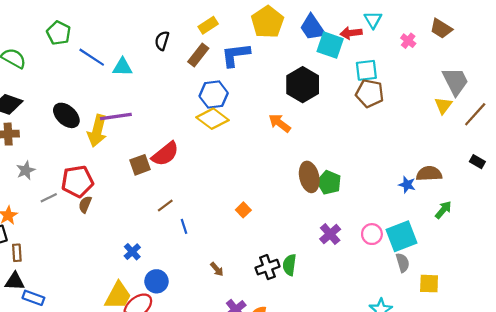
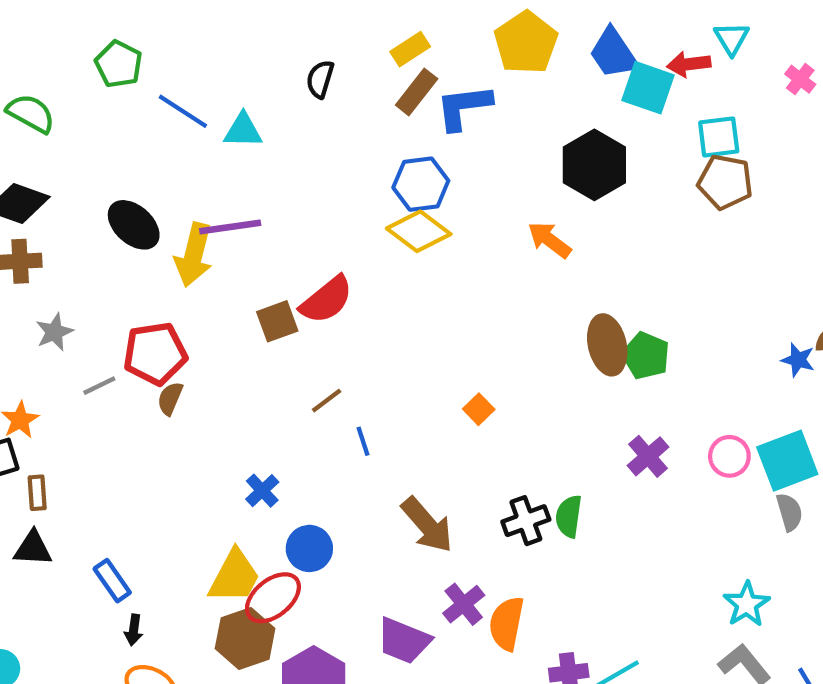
brown rectangle: (198, 55) -> (417, 92), moved
brown arrow: (217, 269) -> (427, 525), size x2.0
blue rectangle: (33, 298) -> (112, 581), moved, turned 35

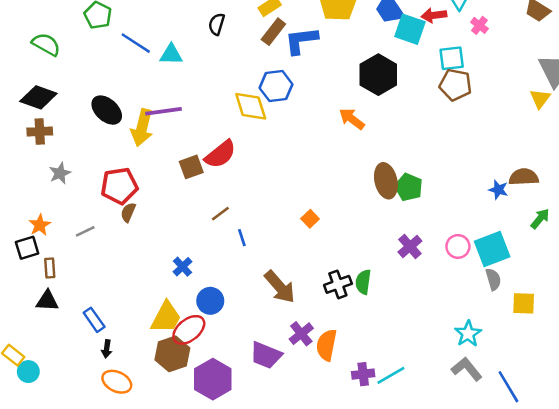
pink cross: (800, 79) -> (479, 25), moved
yellow diamond: (419, 231) -> (251, 106), moved, turned 36
gray line: (99, 386) -> (85, 231), moved

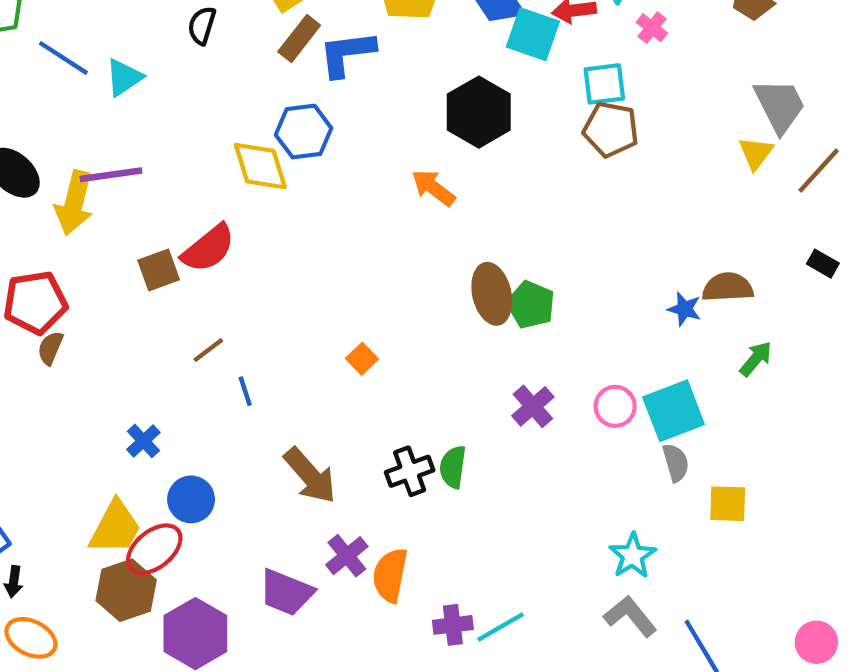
cyan triangle: (171, 54) -> (124, 77), turned -35

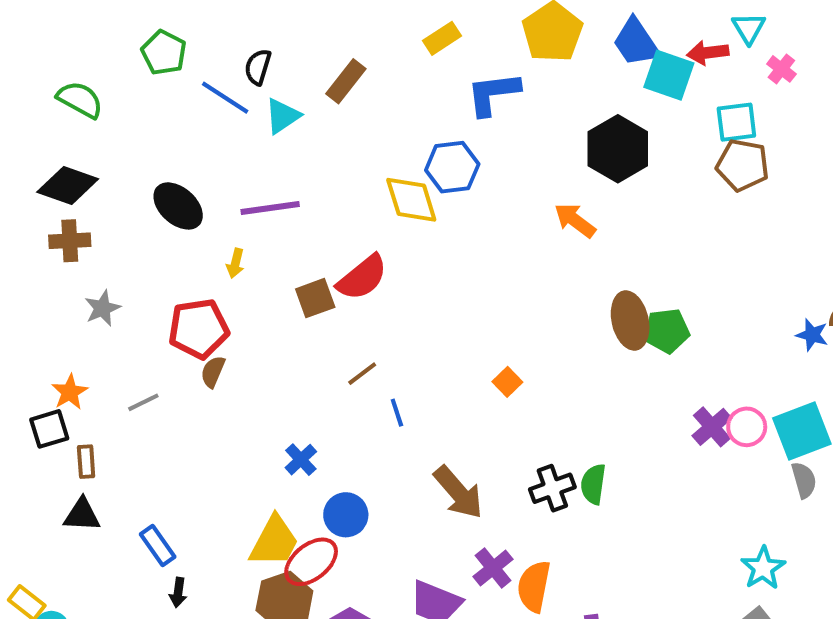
black semicircle: (202, 26) -> (258, 67), moved
brown rectangle: (299, 38) -> (346, 81), moved
yellow arrow: (74, 203) -> (235, 263), moved, size x0.5
green pentagon: (531, 305) -> (667, 331), turned -30
purple cross: (533, 406) -> (712, 427), moved

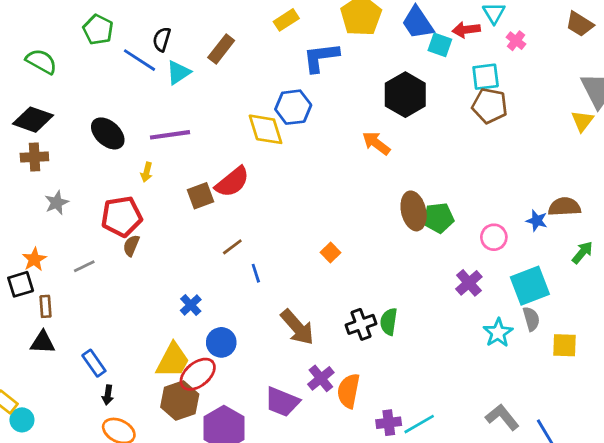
cyan square: (669, 75) -> (440, 45), size x0.7
pink circle: (747, 427) -> (494, 237), moved
cyan star: (763, 568) -> (498, 333), moved

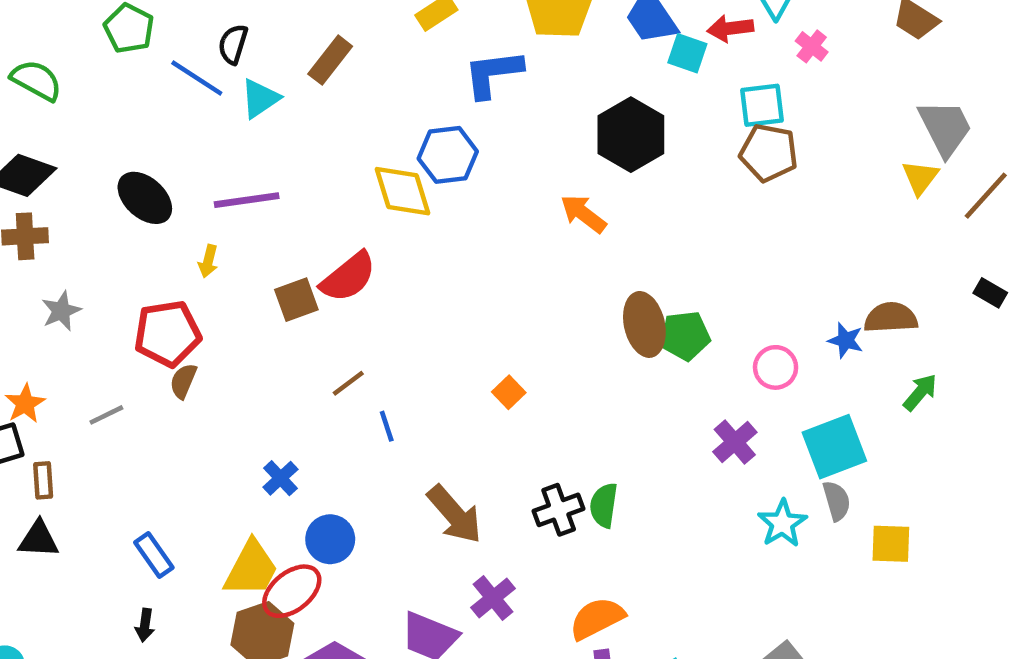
blue rectangle: (94, 363) -> (154, 555), moved
orange semicircle: (349, 391) -> (597, 618), moved, turned 52

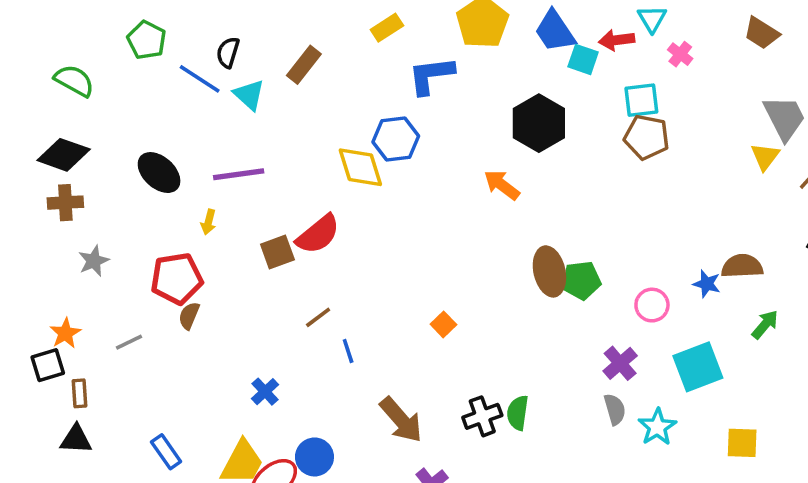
cyan triangle: (260, 98) -> (249, 95), turned -44
gray semicircle: (837, 501) -> (615, 409), moved
blue circle: (330, 539) -> (314, 457), moved

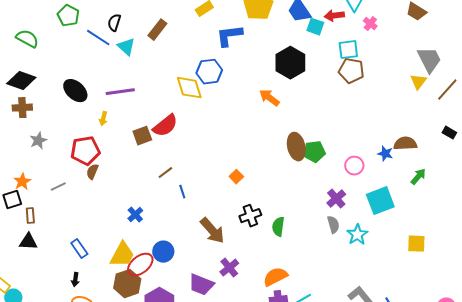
black cross: (482, 416) -> (250, 216), moved
yellow square: (742, 443) -> (416, 244), moved

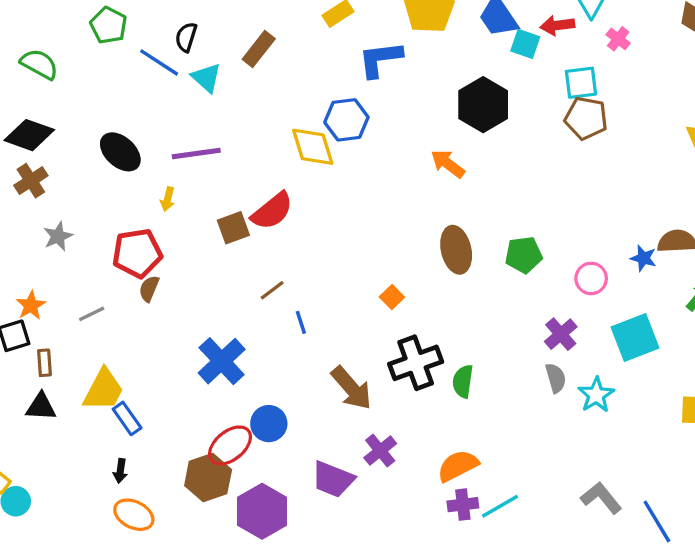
brown cross: (22, 108) -> (31, 181), turned -30
brown ellipse: (296, 147) -> (456, 250), moved
blue cross: (135, 215) -> (222, 361), size x1.8
black cross: (250, 216) -> (416, 363), size x1.4
yellow trapezoid: (122, 255) -> (103, 390), moved

